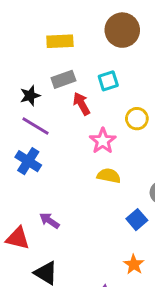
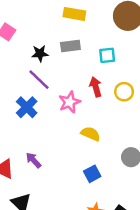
red arrow: (82, 104) -> (96, 87), moved
pink star: (103, 141) -> (70, 102), moved
blue square: (137, 220) -> (92, 174), moved

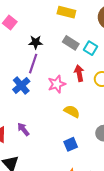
gray rectangle: (70, 46) -> (71, 43), moved, turned 35
cyan square: (107, 55) -> (91, 48), turned 32
purple line: (39, 80) -> (33, 64), turned 60

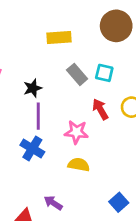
gray rectangle: (71, 43) -> (77, 74), turned 35
pink star: (57, 84) -> (76, 132), turned -30
yellow semicircle: (72, 111) -> (79, 165), moved

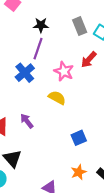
red arrow: (100, 109) -> (89, 60), turned -126

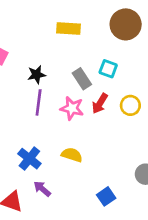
gray rectangle: (80, 26) -> (82, 79), moved
pink star: (64, 71) -> (72, 108), moved
blue cross: (25, 73) -> (29, 159), moved

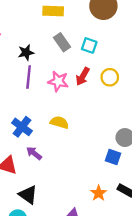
gray rectangle: (82, 79) -> (62, 42), moved
blue square: (106, 196) -> (113, 157), moved, turned -35

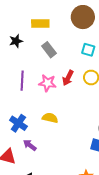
cyan square: (89, 45) -> (88, 50), moved
black star: (26, 53) -> (16, 41), moved

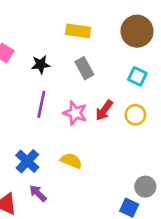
black star: (16, 41) -> (41, 65), moved

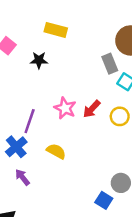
yellow rectangle: (78, 31) -> (56, 30), moved
gray rectangle: (84, 68) -> (110, 64), moved
purple line: (41, 104) -> (30, 121), moved

